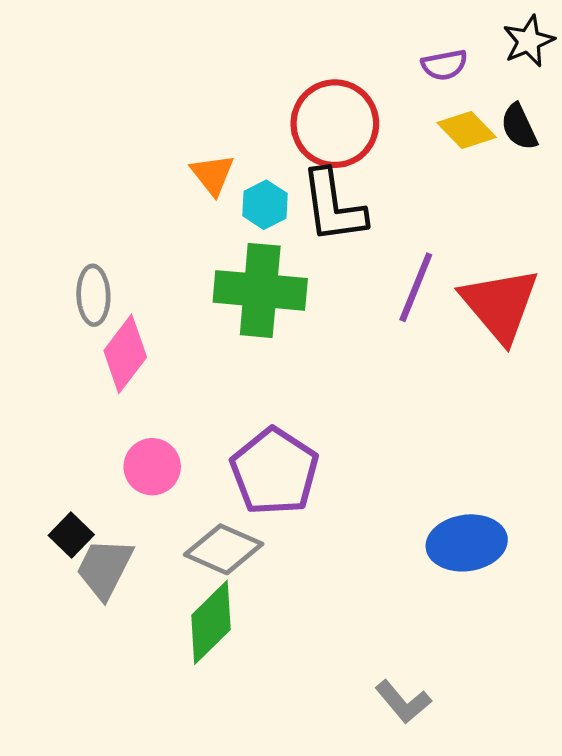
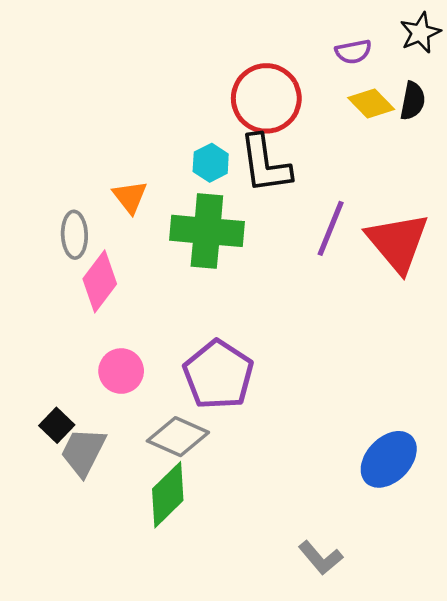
black semicircle: (519, 127) -> (413, 101), turned -144
orange triangle: (213, 174) -> (130, 197), moved
blue ellipse: (467, 543) -> (389, 459), moved, turned -38

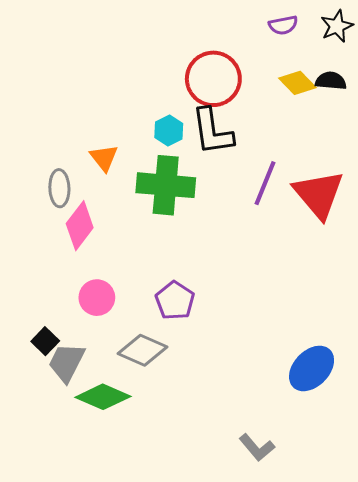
purple semicircle: (353, 52) -> (283, 25), moved
black semicircle: (413, 101) -> (331, 81), turned -96
purple pentagon: (218, 375) -> (175, 301), size x0.7
green diamond: (168, 495) -> (103, 397), moved, turned 68

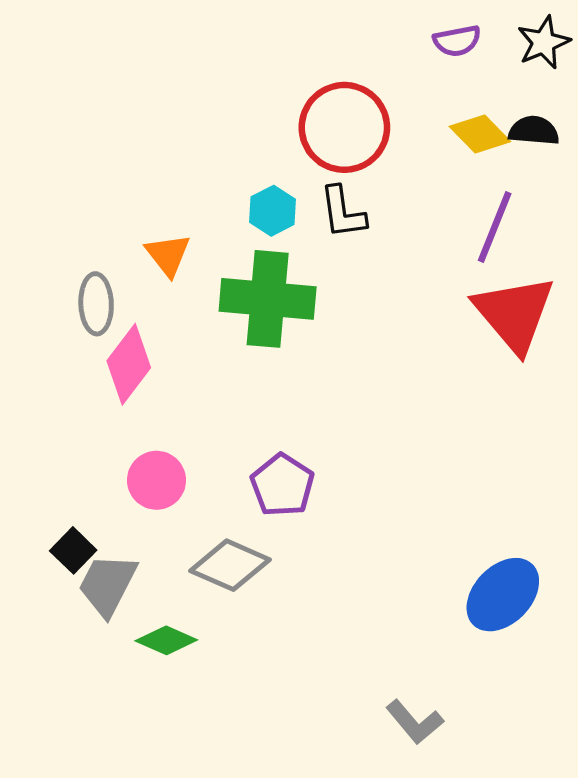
black L-shape: (212, 131) -> (343, 212), size x0.7
purple line: (265, 183) -> (495, 227), moved
green diamond: (103, 397) -> (166, 640), size x0.7

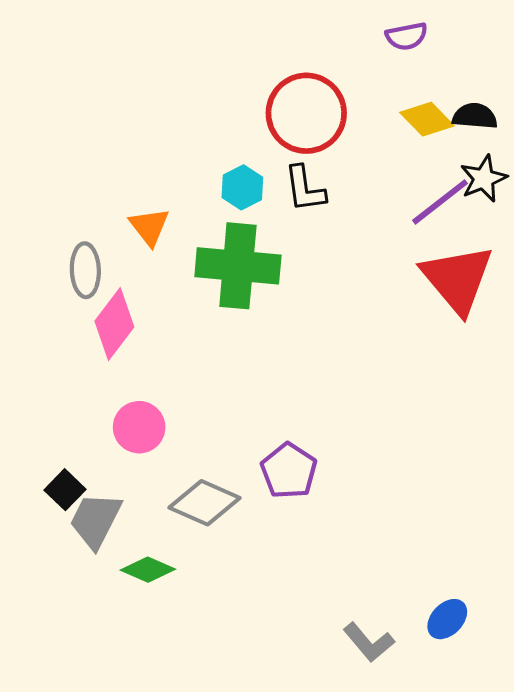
black star: (544, 42) -> (484, 179), moved
purple line: (495, 227) -> (440, 202), turned 30
purple pentagon: (282, 485) -> (289, 471), moved
blue ellipse: (503, 595) -> (447, 619), moved, size x0.6

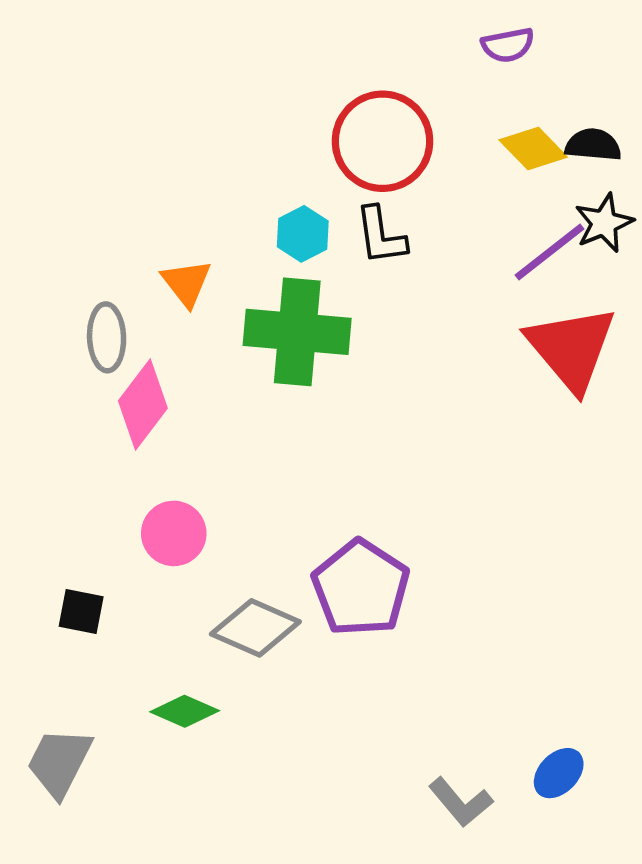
purple pentagon: (289, 471) -> (361, 588), size x1.4
black square: (65, 490) -> (81, 611), turned -33
gray trapezoid: (96, 520) -> (59, 762), moved

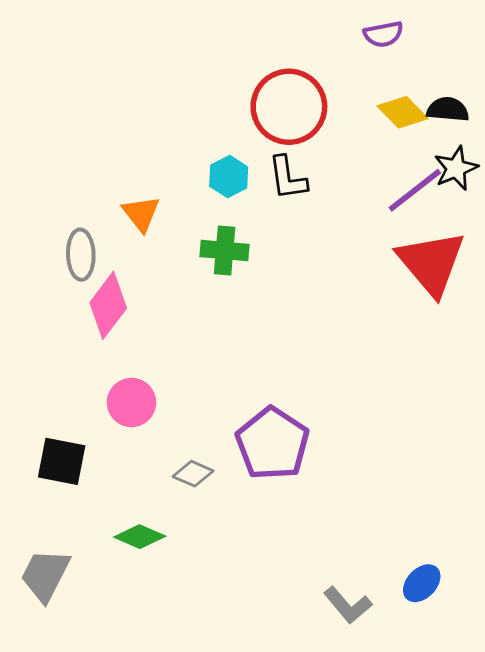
green cross: (297, 332) -> (225, 251), size x0.6
black square: (81, 611) -> (62, 461), size x1.4
gray diamond: (255, 628) -> (193, 474), size x0.6

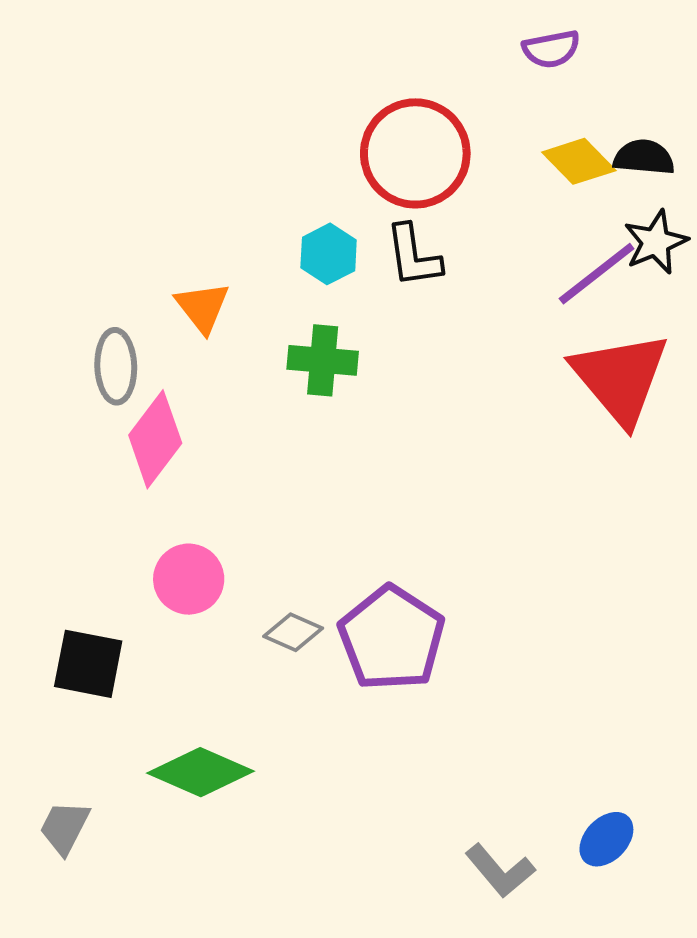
gray diamond: (193, 474) -> (293, 632), moved
green diamond: (140, 537) -> (200, 772), size x1.4
gray trapezoid: (45, 575) -> (65, 827), size x0.7

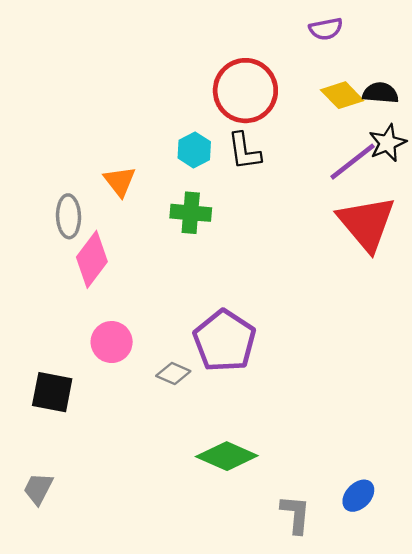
purple pentagon: (392, 638) -> (224, 341), moved
green diamond: (200, 772) -> (227, 456), moved
gray L-shape: (500, 871) -> (296, 514), turned -135

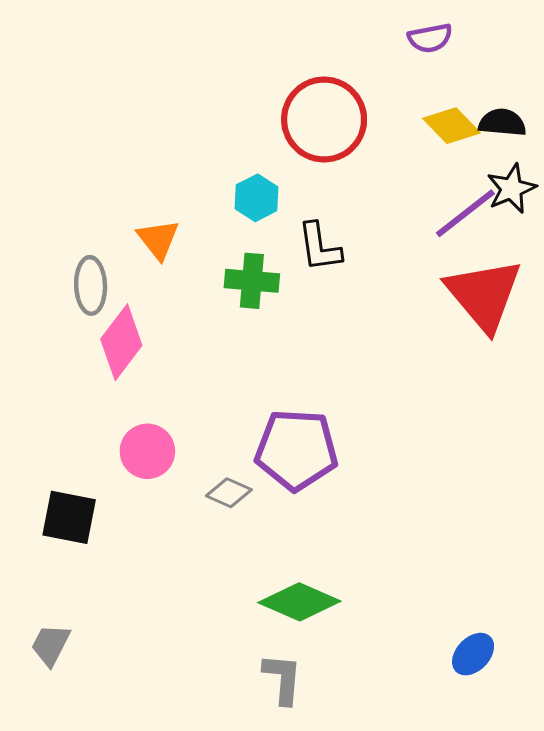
black L-shape: (244, 151) -> (319, 247), moved
purple pentagon: (224, 341) -> (296, 450), turned -30
gray L-shape: (296, 514) -> (283, 679), moved

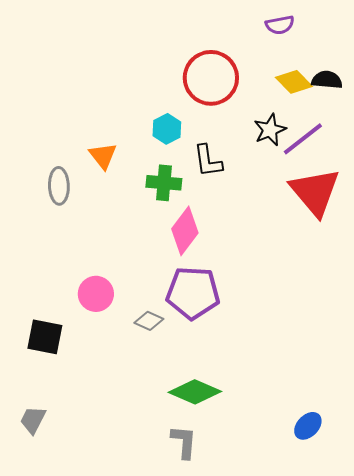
black star: (511, 189) -> (270, 130), moved
pink diamond: (121, 342) -> (185, 231), moved

